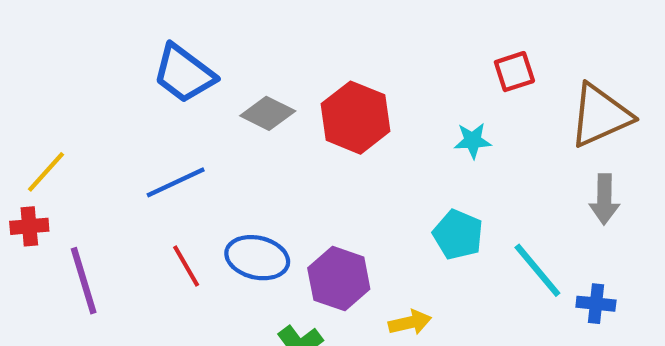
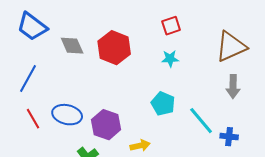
red square: (514, 72) -> (171, 26), moved
gray diamond: (268, 113) -> (72, 46), turned 40
blue line: (176, 182) -> (28, 79), turned -36

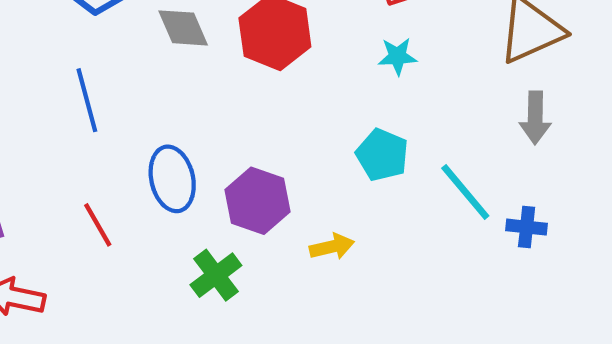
blue line: (28, 79) -> (87, 100), turned -44
blue ellipse: (67, 115) -> (172, 179), turned 64
red line: (33, 119) -> (98, 225), moved

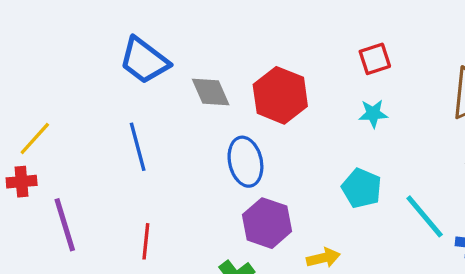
blue ellipse: (172, 179) -> (245, 162), moved
red line: (98, 225) -> (146, 241), turned 36

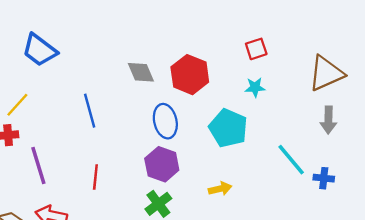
blue trapezoid: (144, 61) -> (40, 50), moved
cyan pentagon: (362, 188) -> (228, 128), moved, size x1.4
purple hexagon: (267, 223) -> (162, 164), moved

